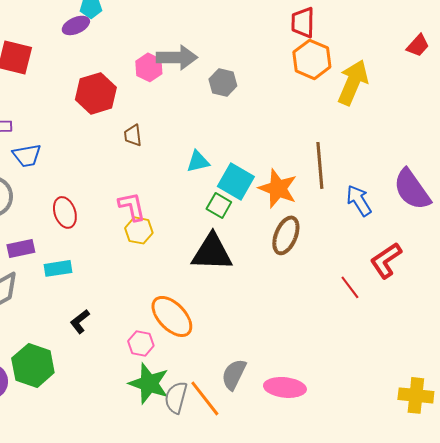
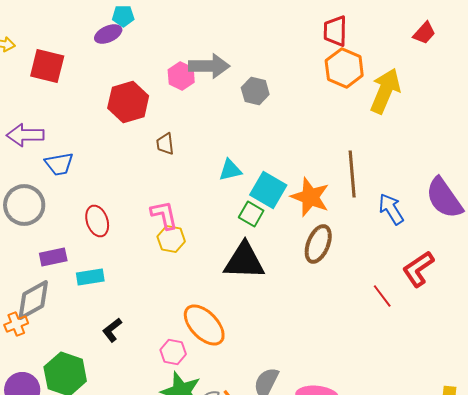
red trapezoid: (418, 45) -> (424, 33), moved

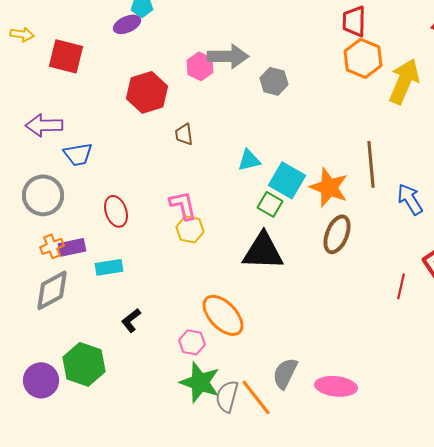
red line: (382, 296) -> (401, 286), turned 50
orange cross: (16, 324) -> (52, 246), moved

